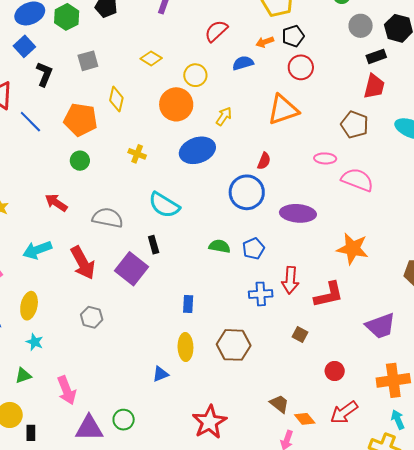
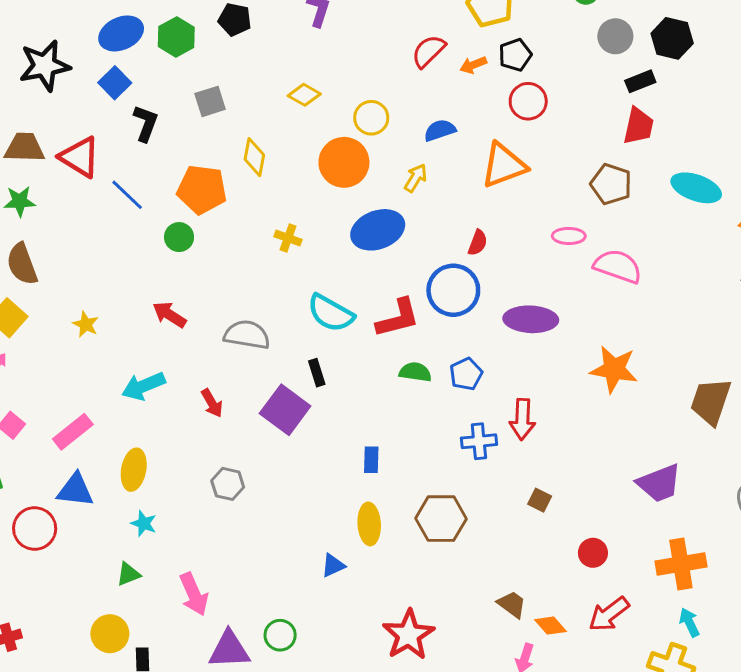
red semicircle: (216, 31) -> (429, 51), moved
blue semicircle: (243, 63) -> (440, 130), moved
green circle: (80, 161) -> (179, 237), moved
red arrow: (83, 263) -> (212, 403), size x0.6
red L-shape: (329, 295) -> (398, 318), moved

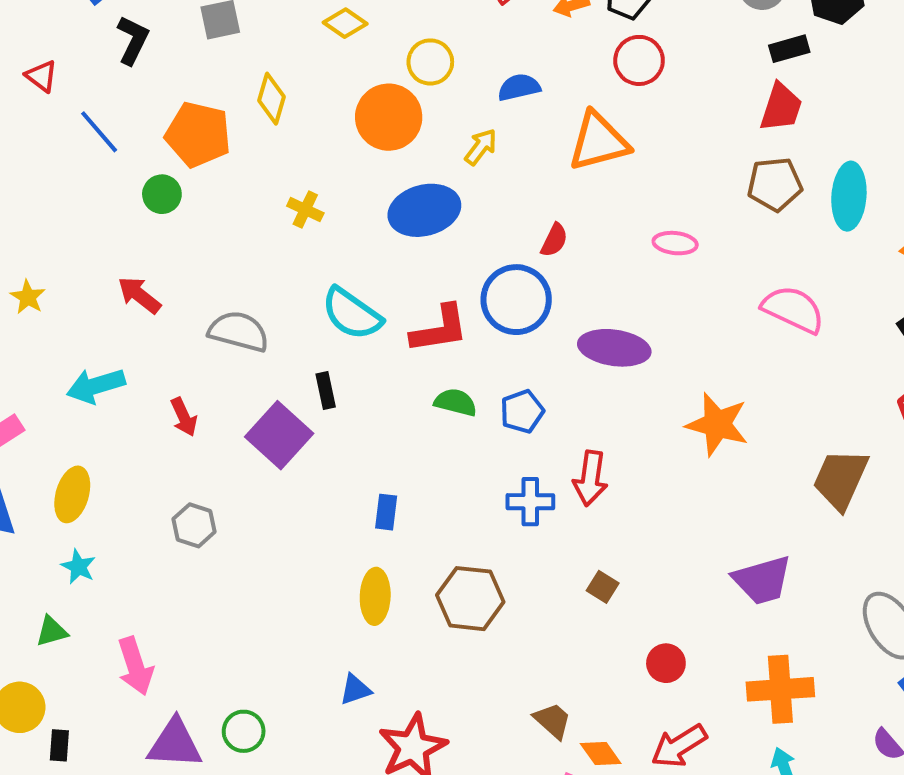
red triangle: (80, 157) -> (41, 76), size x0.6
brown pentagon: (611, 184) -> (775, 184), moved, turned -30
cyan ellipse: (696, 188) -> (849, 196), turned 69
pink semicircle: (618, 266) -> (793, 309), moved
blue triangle: (333, 565) -> (355, 690), moved

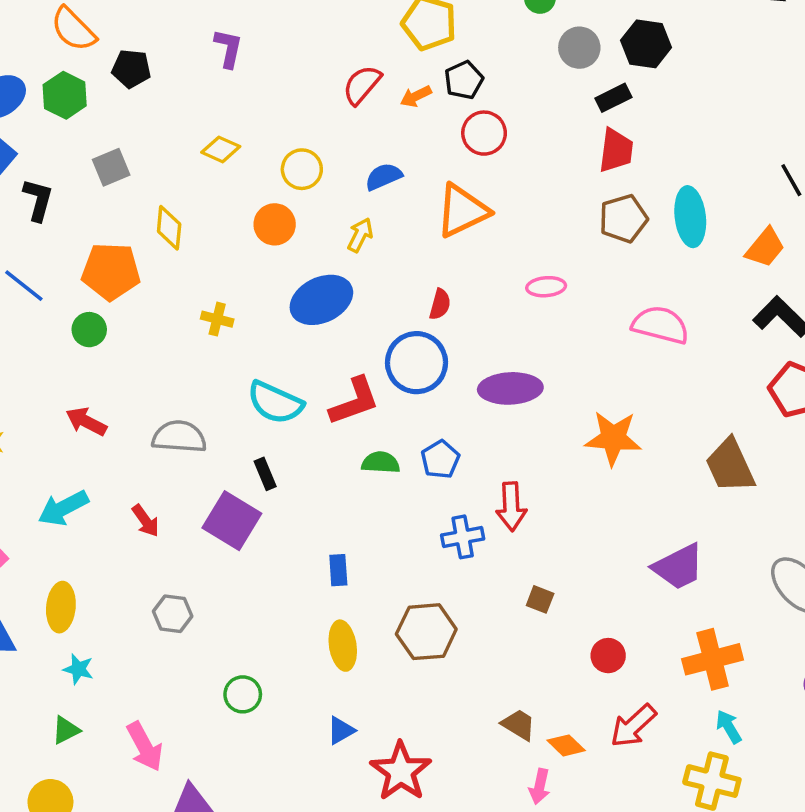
orange circle: (389, 117) -> (275, 224), size x0.7
brown trapezoid: (841, 479) -> (730, 466), turned -38
green circle: (244, 731) -> (243, 694), moved

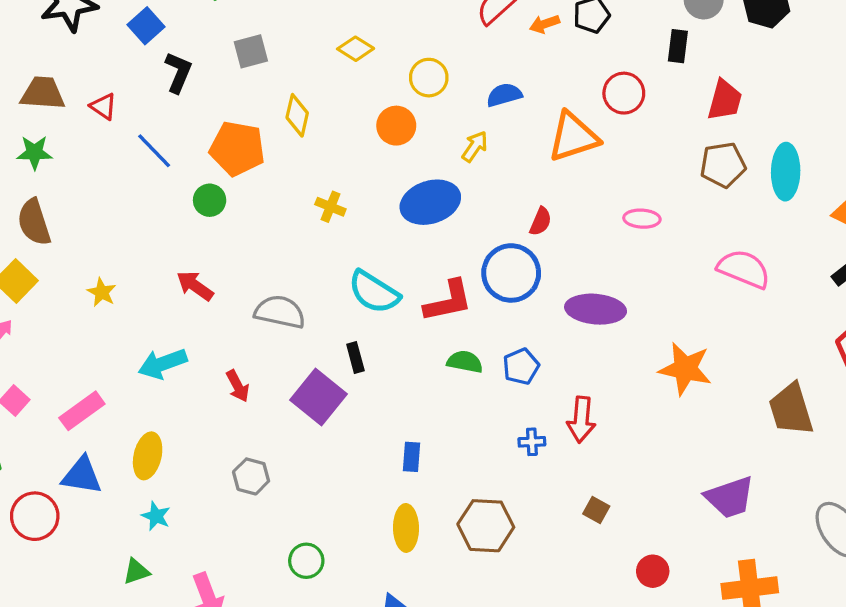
black rectangle: (613, 98) -> (678, 46), moved, turned -64
red circle: (484, 133) -> (624, 93), moved
blue cross: (463, 537) -> (532, 442), size x0.7

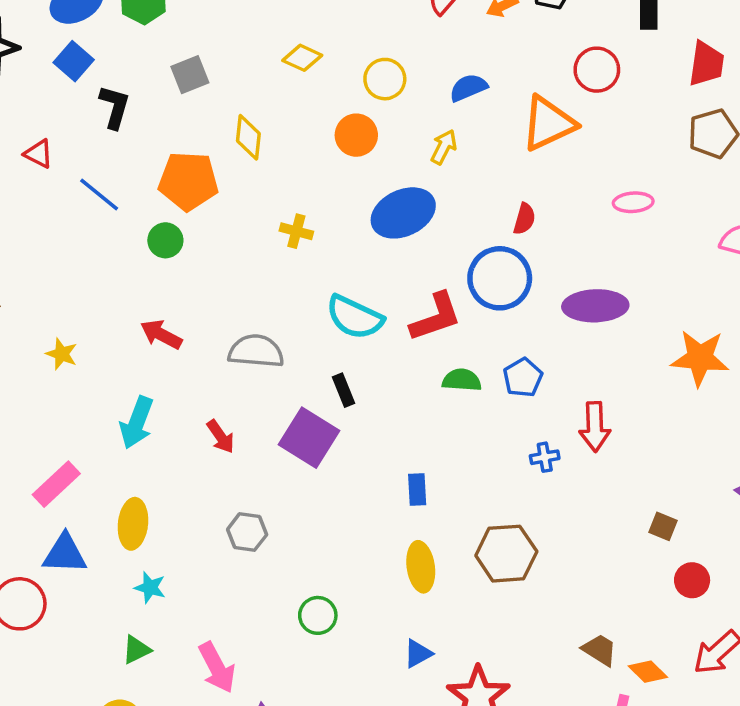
cyan arrow: (163, 364) -> (137, 423), turned -42
brown square: (596, 510) -> (663, 526), moved

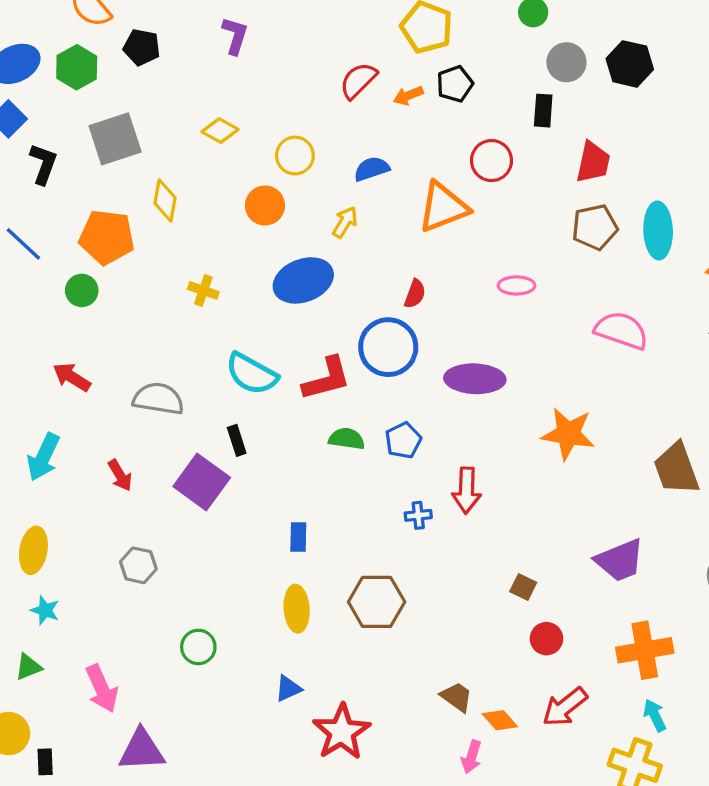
gray square: (190, 75) -> (115, 139), size x1.5

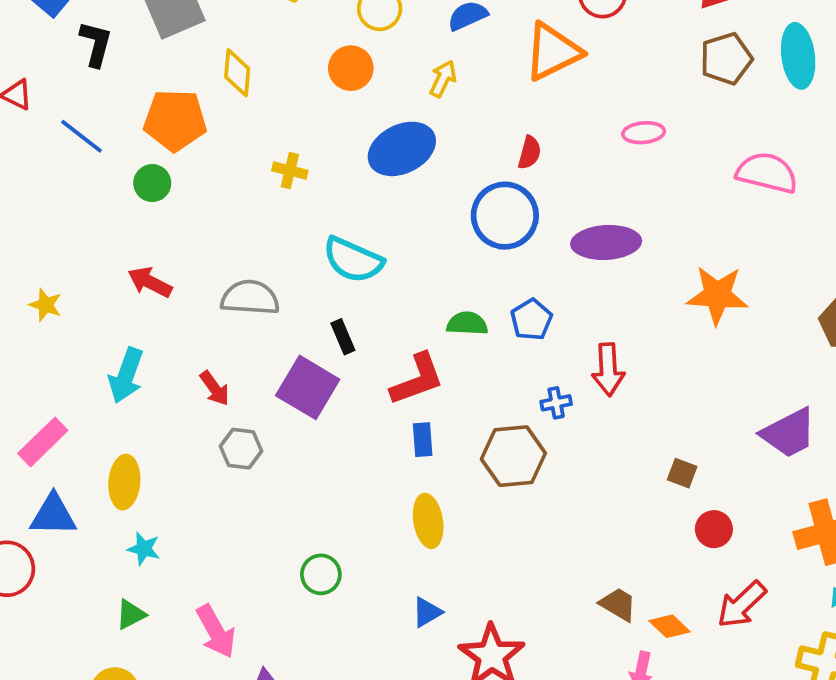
red L-shape: (327, 379) -> (417, 379), moved
gray hexagon: (138, 565) -> (241, 449), moved
brown hexagon: (377, 602) -> (513, 456), moved

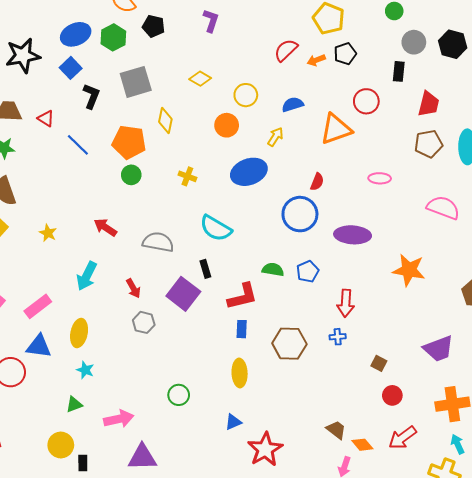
green circle: (152, 183) -> (131, 175), moved
blue cross: (556, 403) -> (338, 337), moved
pink arrow: (216, 631) -> (119, 419), turned -80

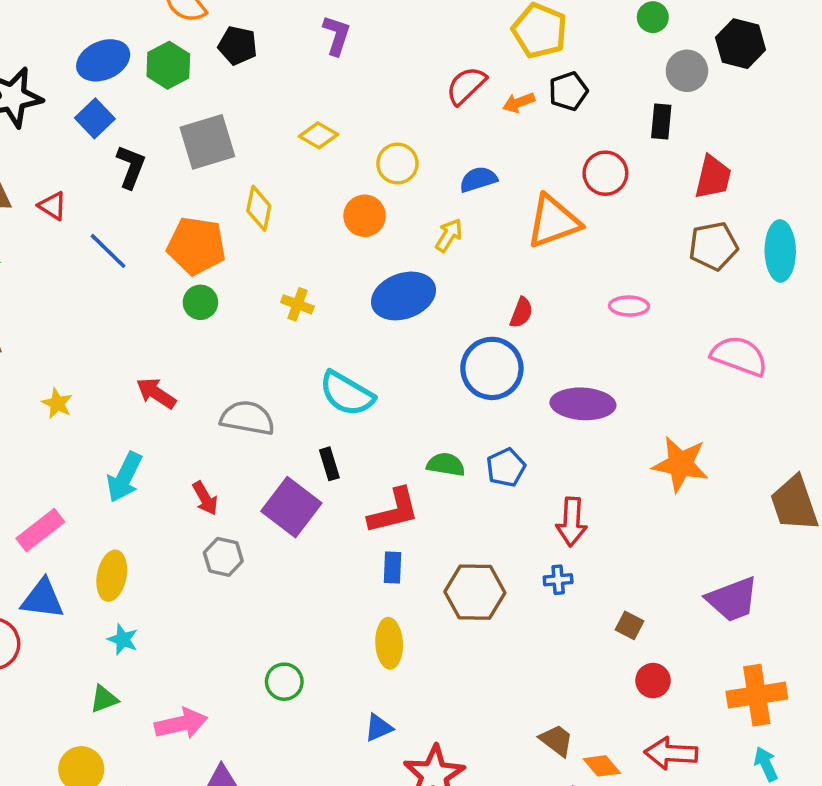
black hexagon: (453, 44) -> (740, 44), moved
red arrow: (402, 438) -> (671, 753), turned 40

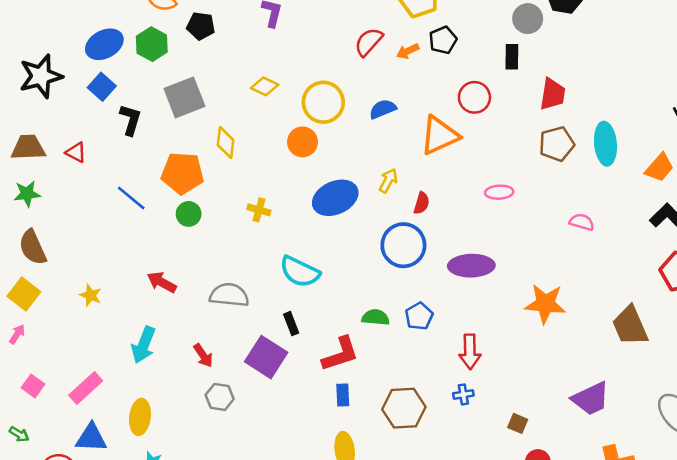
yellow circle: (397, 164) -> (323, 102), size x1.4
yellow arrow: (449, 235) -> (388, 181), moved
blue line: (108, 251) -> (131, 198), moved
pink semicircle: (739, 356) -> (582, 222), size x0.6

